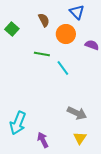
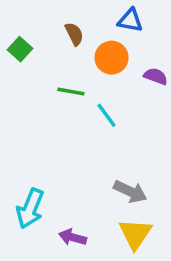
blue triangle: (77, 12) -> (130, 20), turned -35
yellow triangle: (80, 138) -> (135, 234), size x1.5
purple arrow: (43, 140) -> (73, 237), turned -49

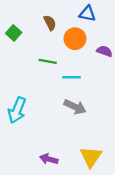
cyan line: (106, 115) -> (72, 77), turned -54
gray arrow: (130, 192) -> (75, 107), moved
cyan arrow: (30, 208) -> (17, 110), moved

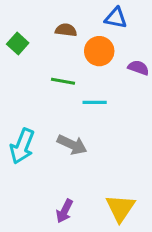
brown semicircle: (50, 23) -> (66, 30), turned -56
gray arrow: (75, 107) -> (72, 145), moved
purple arrow: (49, 159) -> (64, 211), turned -78

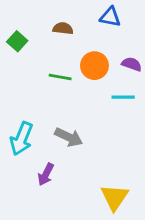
orange circle: (99, 51) -> (94, 66), moved
cyan line: (95, 102) -> (123, 97), moved
purple arrow: (64, 211) -> (46, 174), moved

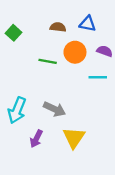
blue triangle: (110, 17) -> (88, 24), moved
brown semicircle: (63, 28) -> (58, 27), moved
yellow triangle: (115, 197) -> (74, 138), moved

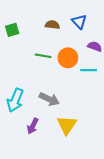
blue triangle: (88, 24) -> (79, 22), turned 35
green square: (13, 33) -> (12, 30), turned 32
orange circle: (75, 52) -> (68, 58), moved

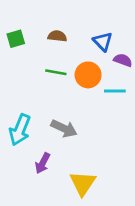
blue triangle: (79, 22) -> (103, 41), moved
brown semicircle: (52, 25) -> (57, 36), moved
yellow triangle: (67, 125) -> (83, 183), moved

